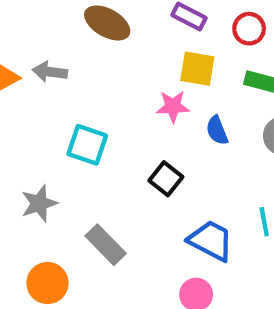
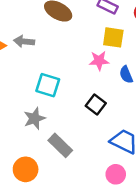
gray star: (39, 203) -> (34, 118), moved

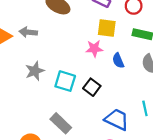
cyan square: (48, 85) -> (65, 81), moved
gray star: (34, 118) -> (35, 71), moved

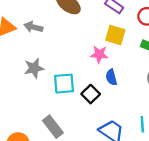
blue semicircle: (118, 61) -> (111, 77), moved
cyan square: (65, 81) -> (64, 84), turned -30

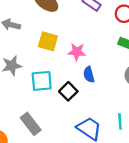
yellow square: (115, 35) -> (48, 41), moved

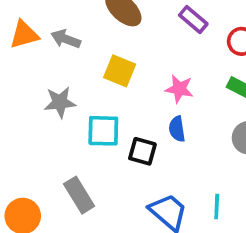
pink star: (77, 52) -> (179, 89), moved
black square: (68, 91) -> (142, 151), turned -36

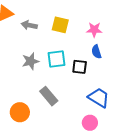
gray arrow: (66, 39) -> (29, 25), moved
gray star: (60, 102) -> (30, 61), moved

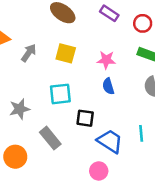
gray arrow: (29, 25) -> (29, 53), turned 112
gray star: (30, 61) -> (20, 109), moved
black square: (80, 67) -> (85, 118), moved

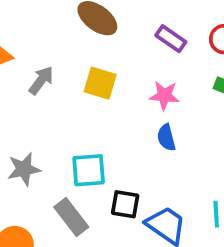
purple rectangle: (109, 13) -> (171, 39), moved
cyan square: (60, 94) -> (89, 170), moved
black square: (85, 118) -> (125, 204), moved

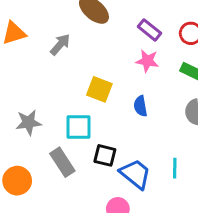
gray arrow: (41, 80) -> (60, 45), moved
yellow square: (100, 83) -> (99, 89), moved
pink star: (164, 96) -> (147, 61), moved

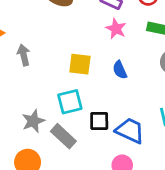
gray arrow: (60, 45) -> (24, 55), moved, turned -40
pink star: (147, 61) -> (116, 29), turned 30
gray star: (29, 123) -> (33, 121), moved

